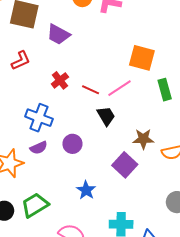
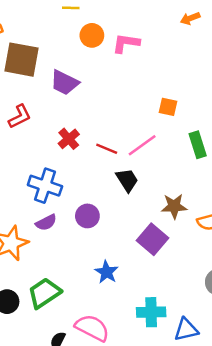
orange square: (142, 58) -> (168, 107), size x0.6

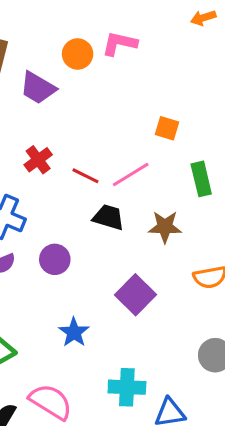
orange circle: (92, 35) -> (78, 54), moved
black trapezoid: (127, 180) -> (108, 217), turned -45
brown star: (174, 206) -> (165, 227), moved

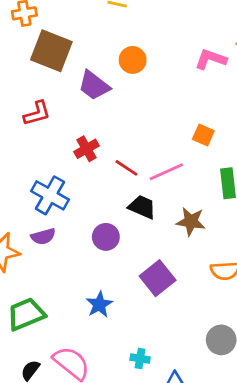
pink L-shape: (119, 44) -> (211, 59), moved
purple circle: (55, 259) -> (106, 237), moved
cyan cross: (127, 387) -> (140, 359), size x0.6

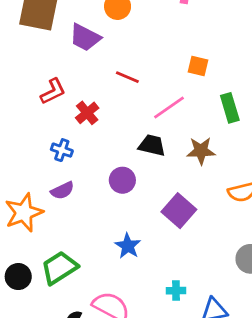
red L-shape: (37, 113) -> (53, 91), moved
red cross: (86, 149) -> (87, 113), moved
red line: (126, 168) -> (127, 77), moved
blue cross: (50, 195) -> (62, 150), size x0.6

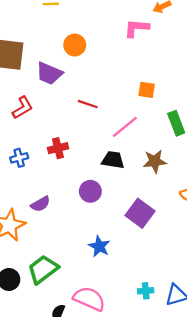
red L-shape: (53, 91) -> (23, 108), moved
red cross: (87, 113) -> (58, 148), moved, turned 30
blue cross: (62, 150) -> (19, 158), moved, turned -30
cyan cross: (176, 291) -> (146, 291), moved

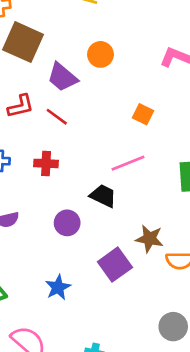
orange square: (147, 90) -> (143, 114), moved
red line: (88, 104) -> (57, 117), moved
brown star: (155, 161) -> (149, 239), moved

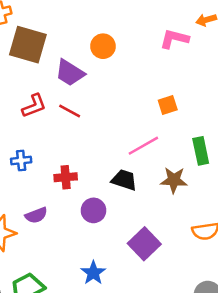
orange square: (143, 114) -> (168, 105), moved, turned -36
red cross: (46, 163) -> (66, 177), moved
brown star: (149, 239) -> (174, 180), moved

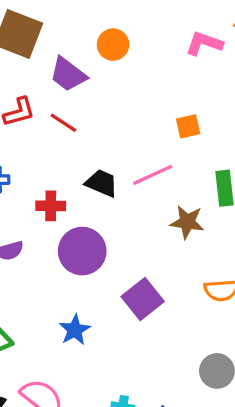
black trapezoid: (124, 180) -> (102, 183), moved
purple circle: (93, 210) -> (82, 251), size x1.5

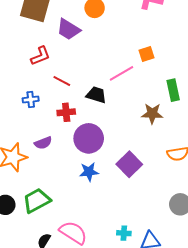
red line: (63, 123) -> (62, 81), moved
pink line: (153, 175) -> (121, 73), moved
blue star: (75, 330) -> (89, 172), moved, turned 30

